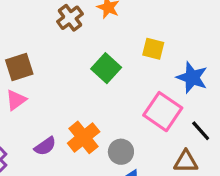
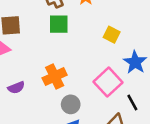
green square: (106, 68) -> (59, 24), moved, turned 35
orange cross: (84, 137) -> (55, 76), moved

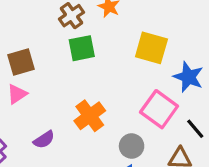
yellow square: (112, 35) -> (151, 48), size x1.5
gray circle: (71, 104) -> (132, 146), moved

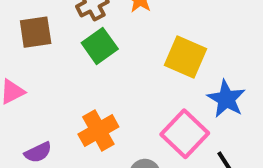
green square: (82, 48) -> (100, 46), turned -32
brown square: (21, 62) -> (36, 32), moved

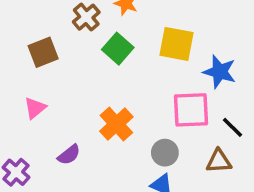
green square: (100, 46) -> (118, 49), moved
pink square: (185, 134) -> (191, 110), turned -33

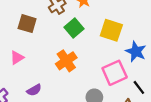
brown square: (43, 52) -> (27, 24), turned 30
pink square: (191, 110) -> (115, 73), turned -30
orange cross: (116, 124) -> (66, 61), moved

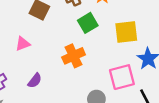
yellow square: (111, 30) -> (126, 32), turned -35
purple semicircle: (34, 90) -> (35, 81), turned -32

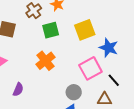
green square: (88, 23) -> (51, 30), turned 30

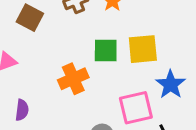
green square: (51, 30) -> (106, 50), moved
purple semicircle: (18, 90) -> (22, 110), turned -32

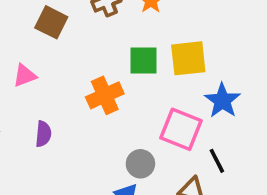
pink square: (136, 108) -> (181, 129), turned 36

